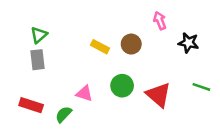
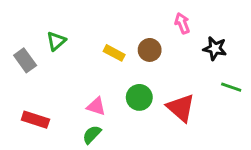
green triangle: (39, 35) -> (56, 41), moved
gray rectangle: (38, 60) -> (25, 60), moved, turned -30
green line: (201, 87) -> (231, 87), moved
green semicircle: (64, 114) -> (92, 134), moved

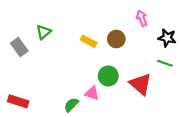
green line: (231, 87) -> (165, 63), moved
pink triangle: (96, 106) -> (92, 93), moved
red rectangle: (35, 120) -> (18, 101), moved

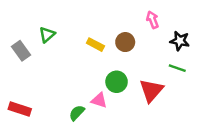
red triangle: (141, 84) -> (151, 90), turned 30

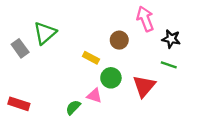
pink arrow: (152, 20) -> (145, 19), size x1.5
green triangle: (47, 35) -> (45, 33), size x1.5
yellow rectangle: (95, 45) -> (91, 58), moved

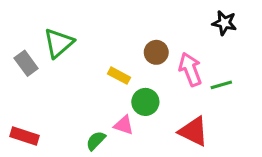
pink arrow: (145, 19) -> (190, 69), moved
black star: (171, 39) -> (224, 23), moved
green line: (169, 65) -> (221, 85), turned -35
red triangle: (144, 86) -> (193, 131), moved, turned -45

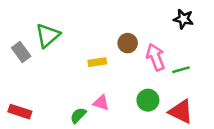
yellow rectangle: (119, 76) -> (97, 62), turned -36
green circle: (145, 102) -> (148, 100), moved
red triangle: (193, 131) -> (181, 112), moved

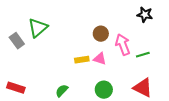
yellow rectangle: (97, 62) -> (82, 60), moved
green circle: (148, 100) -> (104, 90), moved
pink triangle: (101, 103) -> (100, 59), moved

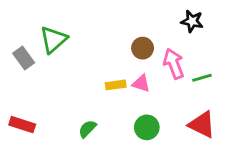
black star: (145, 15) -> (192, 21), moved

